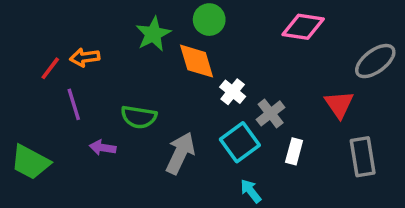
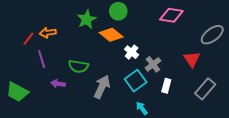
orange diamond: (197, 61) -> (111, 35), turned -35
gray rectangle: (363, 157) -> (205, 89), turned 50

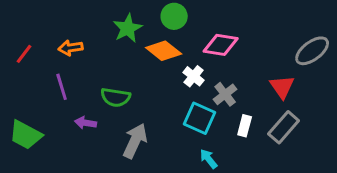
pink diamond: (171, 15) -> (221, 45), moved
red line: (28, 39) -> (24, 54), moved
cyan square: (136, 81) -> (200, 118), turned -30
gray arrow: (102, 87) -> (135, 141), moved
gray rectangle: (205, 89) -> (284, 127), moved

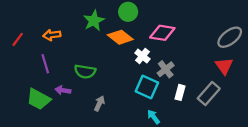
red triangle: (282, 87) -> (224, 66), moved
green trapezoid: (26, 135) -> (39, 99), moved
gray arrow: (135, 141) -> (99, 103), size x0.6

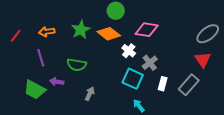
green star: (94, 21) -> (81, 30), moved

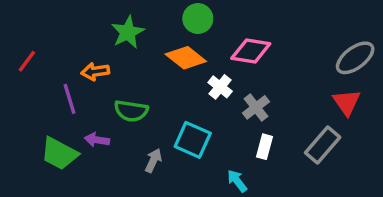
green star: (81, 30) -> (128, 32), moved
orange arrow: (47, 32) -> (95, 72), moved
cyan square: (133, 79) -> (193, 140), moved
white rectangle: (163, 84) -> (264, 147), moved

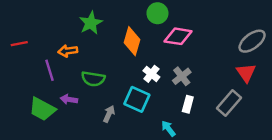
green circle: (198, 19) -> (157, 13), moved
orange diamond: (186, 58) -> (132, 41), turned 68
red line: (27, 61) -> (19, 44), turned 42
white cross: (220, 87) -> (151, 74), moved

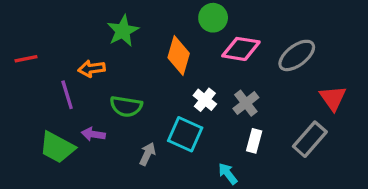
gray ellipse: (252, 41) -> (297, 55), moved

